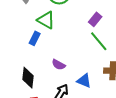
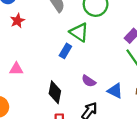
blue triangle: (84, 81) -> (115, 91), moved

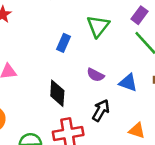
green triangle: (79, 32) -> (98, 26), moved, turned 42

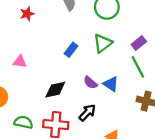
blue triangle: (128, 83) -> (111, 84), moved
black diamond: (57, 93) -> (55, 90), turned 60

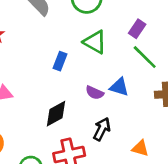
green triangle: (103, 43) -> (95, 42), turned -36

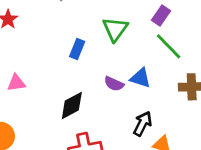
green triangle: (95, 42) -> (115, 29), turned 35
black arrow: (102, 129) -> (143, 124), moved

